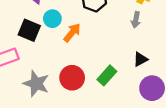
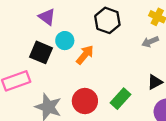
gray arrow: (136, 20) -> (150, 42), turned 56

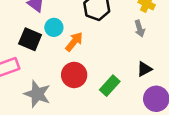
gray arrow: (150, 42) -> (140, 29), turned -84
red circle: (85, 101) -> (74, 75), moved

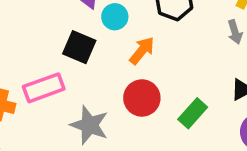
cyan circle: (54, 27) -> (115, 17), moved

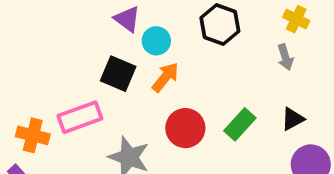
orange arrow: (142, 51) -> (165, 77), moved
green rectangle: (193, 113) -> (240, 124), moved

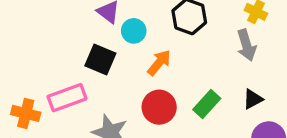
gray arrow: (285, 57) -> (246, 45), size x1.4
orange arrow: (165, 77) -> (159, 63), moved

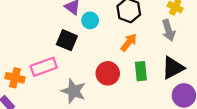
orange arrow: (159, 63) -> (129, 42), moved
black triangle: (253, 99) -> (173, 68), size x1.6
green rectangle: (207, 104) -> (141, 71), turned -48

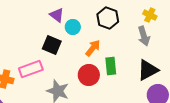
orange arrow: (129, 42) -> (93, 48), moved
green rectangle: (141, 71) -> (111, 66), moved

